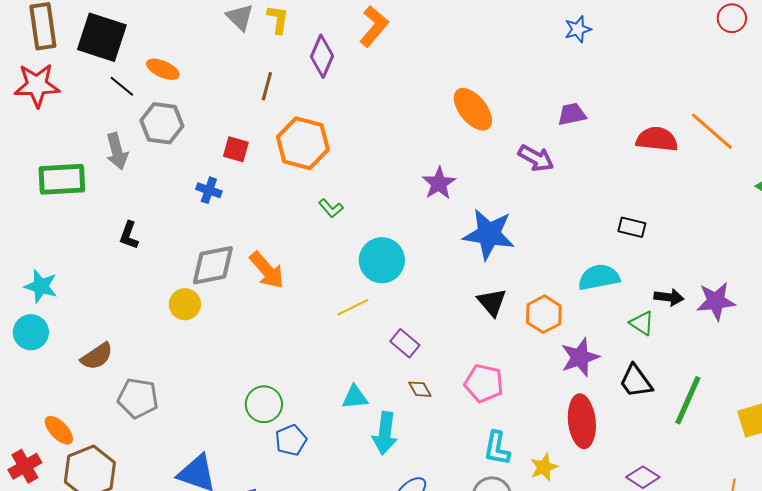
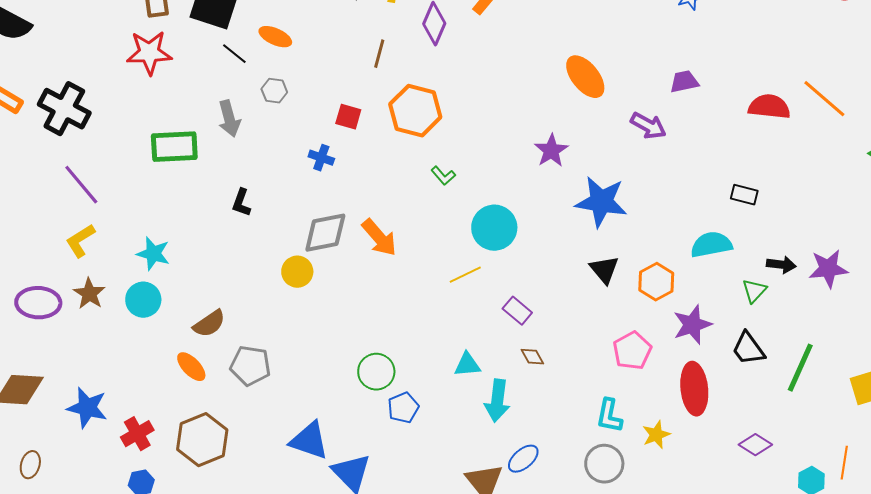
gray hexagon: (162, 123) -> (274, 91), size x0.6
green triangle: (642, 323) -> (754, 291), turned 40
pink pentagon: (484, 383) -> (632, 351), moved, turned 30
orange ellipse: (59, 430) -> (191, 367), moved

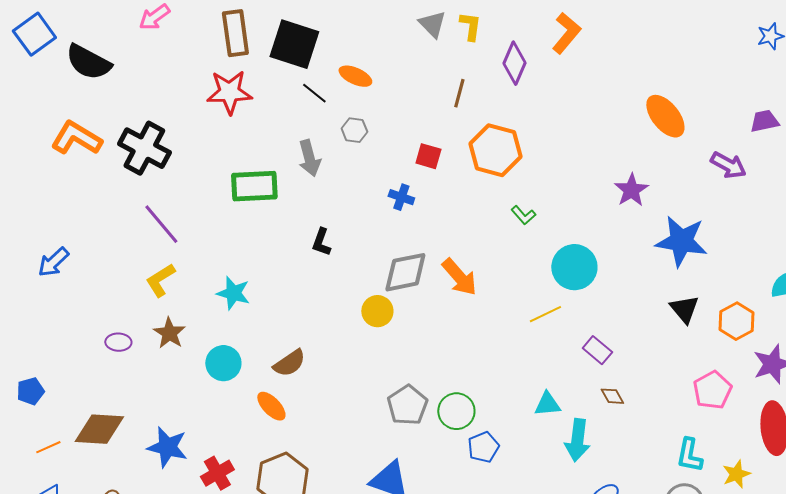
cyan circle: (143, 300) -> (223, 363), moved
purple ellipse: (38, 303) -> (118, 342), size x0.6
gray pentagon: (250, 366) -> (407, 405), moved, turned 30

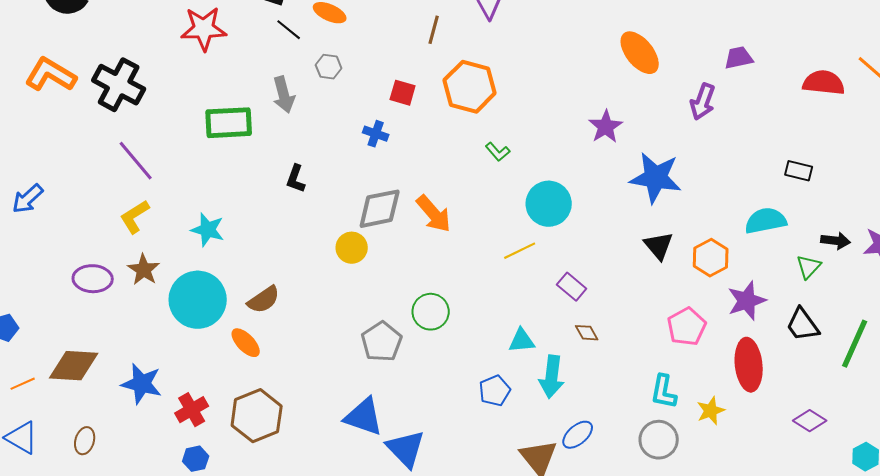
purple arrow: (728, 165) -> (703, 102), turned 81
purple ellipse: (118, 342) -> (93, 279), size x1.5
cyan circle: (223, 363) -> (198, 300), size x1.6
green circle: (456, 411) -> (431, 312), moved
blue pentagon: (483, 447) -> (495, 391), moved

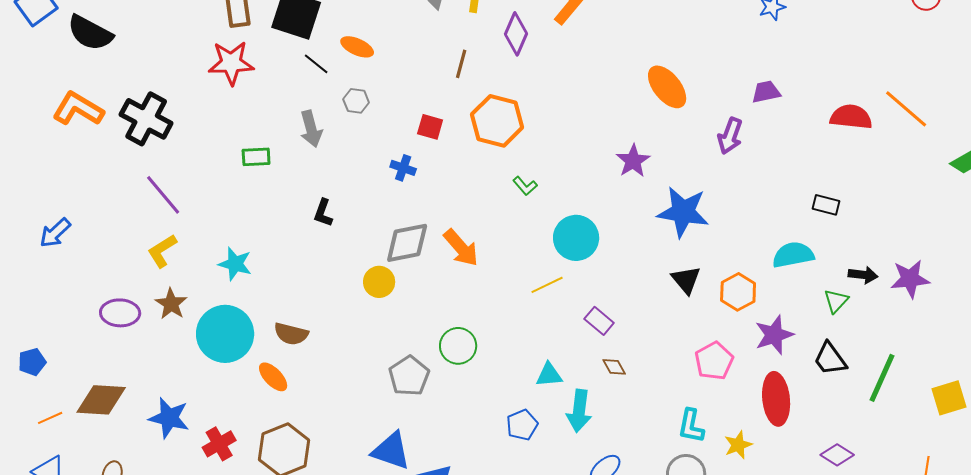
green rectangle: (229, 123) -> (256, 157), size x0.6
brown semicircle: (264, 300) -> (291, 334), turned 48

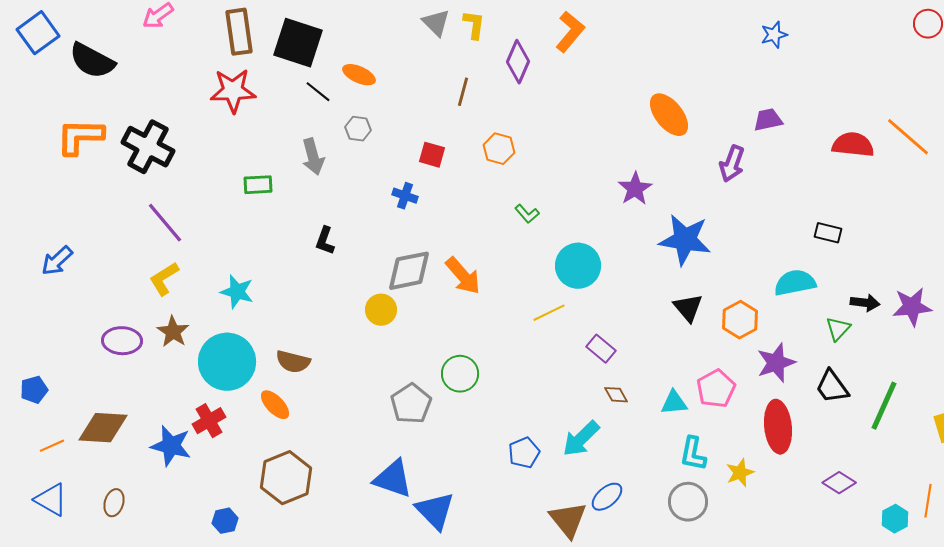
orange L-shape: (78, 109) -> (80, 137), turned -30
orange hexagon: (497, 121) -> (499, 149), size x0.6
cyan triangle: (549, 375) -> (674, 403), moved
cyan arrow: (579, 411) -> (581, 439), turned 39
red cross: (219, 444) -> (209, 421), moved

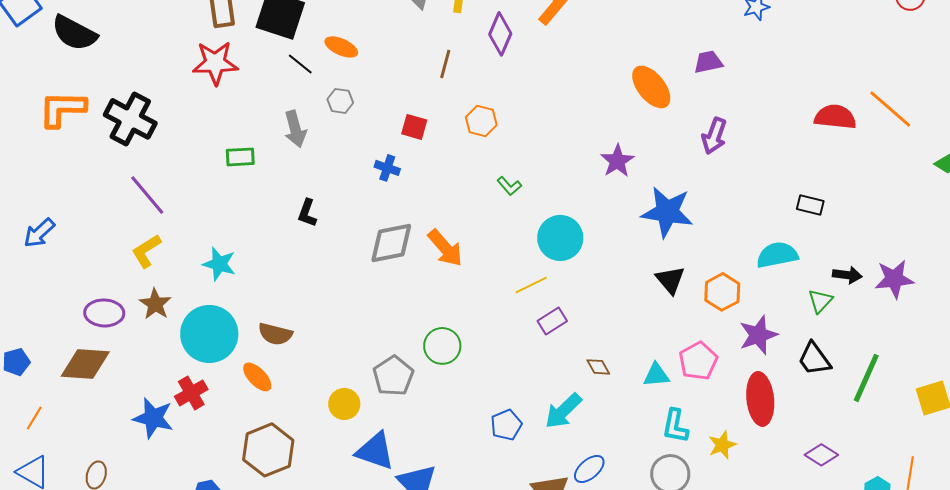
purple trapezoid: (768, 120) -> (708, 62), moved
yellow circle: (381, 310) -> (344, 404), moved
purple rectangle: (601, 349) -> (552, 321), moved, turned -72
brown diamond: (103, 428) -> (85, 364), moved
orange line: (52, 446) -> (34, 418), turned -35

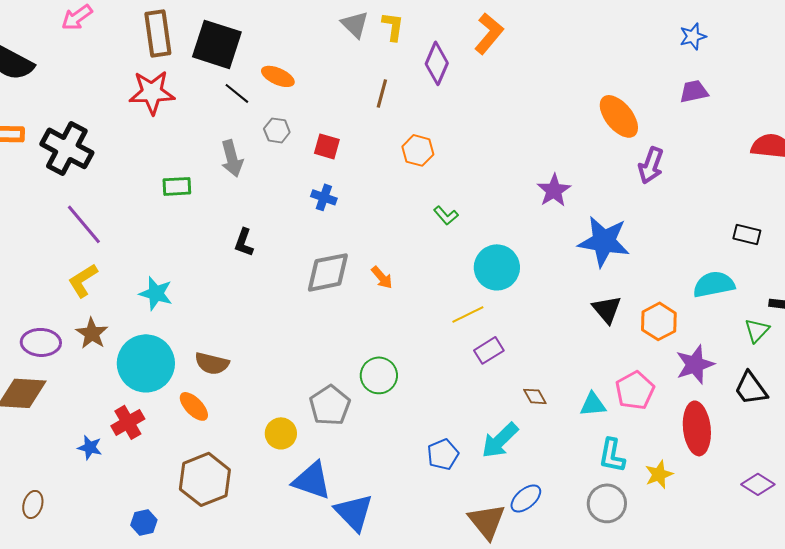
purple trapezoid: (708, 62) -> (694, 91), moved
orange ellipse: (651, 87) -> (619, 116), moved
red square: (414, 127) -> (327, 146), moved
orange arrow: (445, 248) -> (382, 277), size x0.6
blue star: (153, 418) -> (90, 447), size x0.6

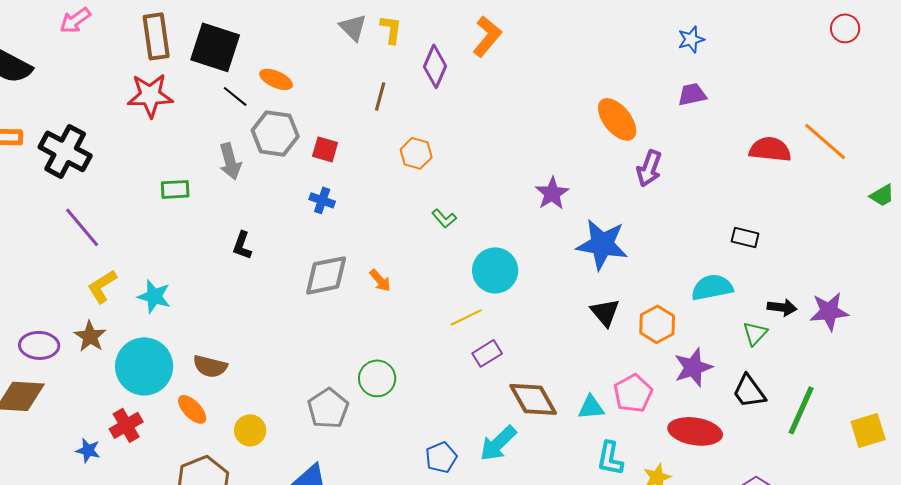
gray hexagon: (277, 130) -> (275, 133), size x1.8
yellow L-shape: (83, 280) -> (102, 286), moved
brown diamond: (535, 396) -> (533, 399), size x2.0
red ellipse: (697, 428) -> (695, 431), turned -75
yellow circle: (281, 433) -> (250, 430), moved

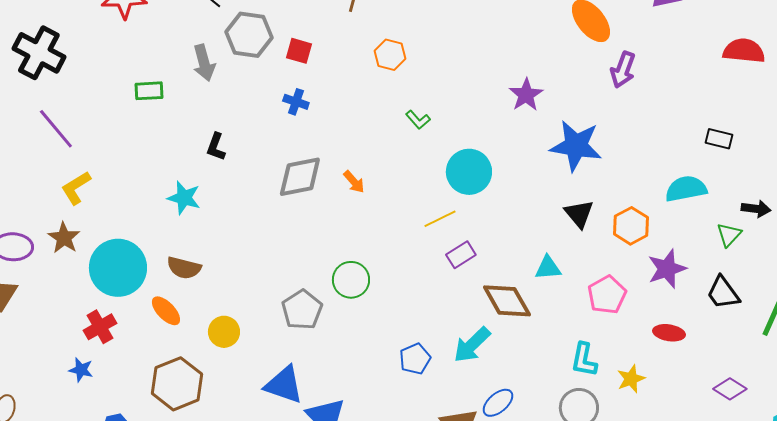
cyan star: (154, 296) -> (184, 198), moved
cyan triangle: (591, 407) -> (548, 268), moved
red ellipse: (695, 431) -> (669, 333), size x0.6
blue star: (88, 450) -> (81, 370), moved

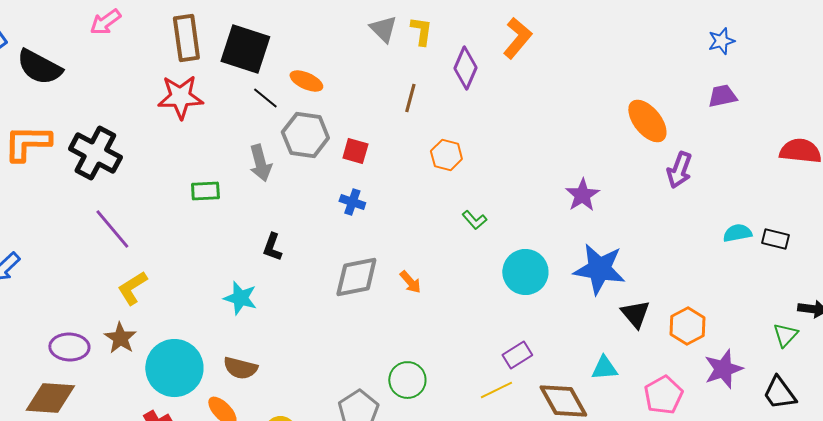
blue star: (576, 146) -> (599, 269), moved
cyan semicircle: (686, 189) -> (737, 233), moved, size x0.7
yellow line: (440, 219) -> (496, 390), moved

